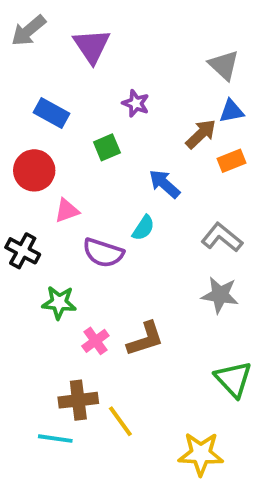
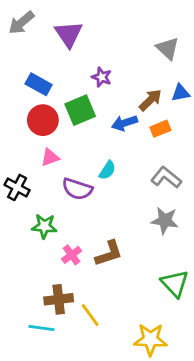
blue triangle: (231, 111) -> (180, 93), moved
green square: (107, 147) -> (80, 110), size x1.5
orange rectangle: (231, 161) -> (160, 129), moved
red circle: (34, 170) -> (43, 120), moved
blue arrow: (164, 184) -> (125, 123), moved, turned -60

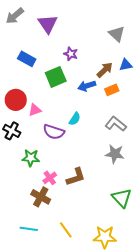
red circle: (43, 120) -> (16, 100), moved
brown cross: (59, 299) -> (41, 197), moved, turned 36
yellow line: (90, 315) -> (66, 230), moved

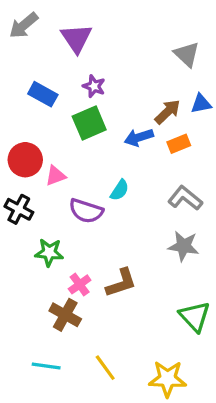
purple star: (71, 54) -> (94, 86), moved

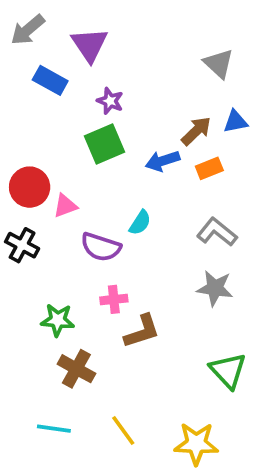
blue rectangle: (43, 94) -> (50, 80), moved
green star: (49, 252) -> (58, 320), moved
pink cross: (80, 284) -> (114, 299), moved, turned 30

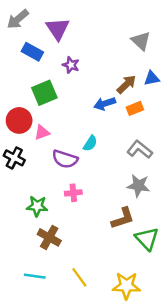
green square: (104, 144) -> (44, 93), moved
brown L-shape: (142, 331) -> (123, 218), moved

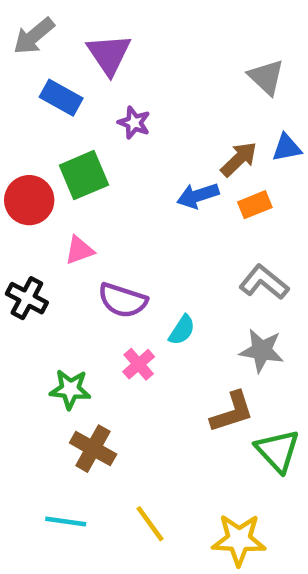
red circle: (19, 120) -> (29, 200), moved
cyan semicircle: (90, 143) -> (182, 330), moved
pink cross: (73, 193) -> (139, 364), turned -35

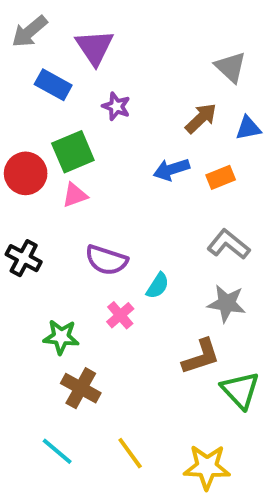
brown arrow: (239, 159) -> (201, 118), moved
pink triangle: (79, 250) -> (75, 195), moved
cyan line: (66, 521) -> (57, 451), turned 32

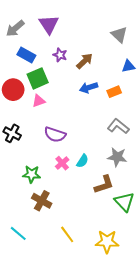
gray arrow: (30, 32) -> (15, 28), moved
blue rectangle: (53, 85) -> (26, 55), moved
brown arrow: (201, 118) -> (85, 61), moved
cyan semicircle: (158, 286) -> (83, 161), moved
cyan line: (57, 451) -> (18, 233), moved

